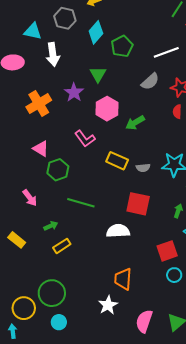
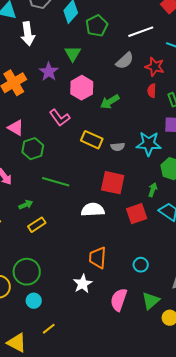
red square: (167, 251) -> (137, 214), moved
cyan circle: (174, 275) -> (141, 265), moved

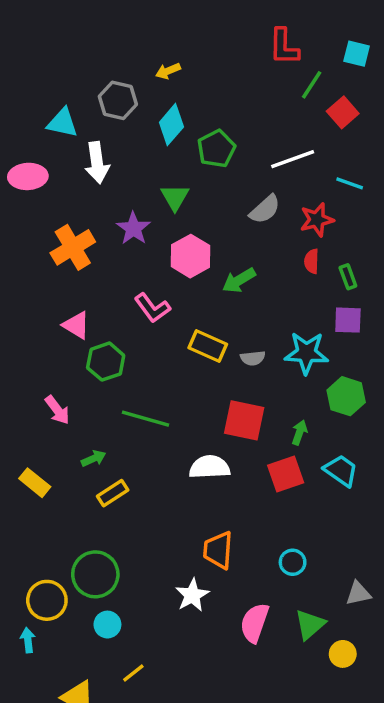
red star: (155, 67) -> (317, 220), turned -30
green arrow: (153, 190) -> (299, 432), moved

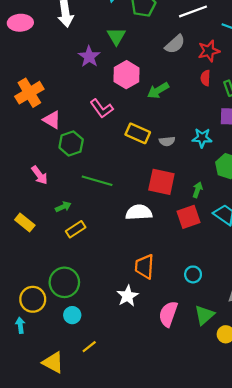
orange cross: (73, 247) -> (29, 93), moved
cyan star: (306, 353) -> (202, 138), size x0.7

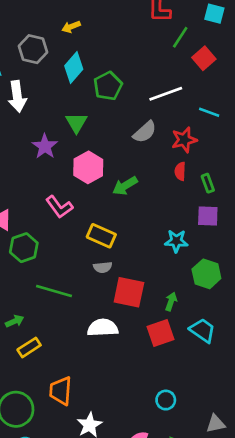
gray semicircle: (167, 141) -> (103, 267), moved
orange trapezoid: (144, 267) -> (61, 391), moved

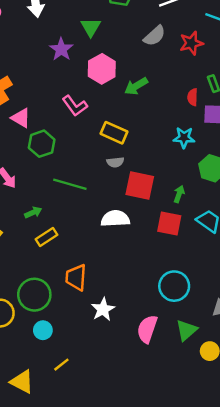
red semicircle: (180, 171) -> (193, 97), moved
red square: (160, 333) -> (169, 223), turned 30
cyan circle: (166, 400) -> (174, 286), size x1.6

